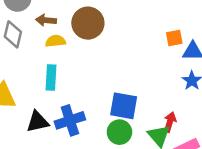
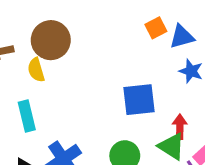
yellow semicircle: (56, 41) -> (36, 70), moved, turned -84
blue square: (124, 106) -> (139, 100), moved

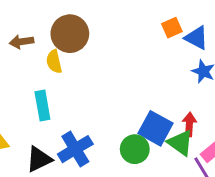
blue triangle: (182, 37) -> (196, 38), turned 40
blue square: (139, 100) -> (156, 128), moved, turned 32

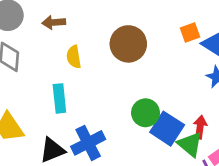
brown circle: (70, 34) -> (128, 44), moved
brown arrow: (21, 42) -> (54, 22), moved
green circle: (135, 149) -> (146, 113), moved

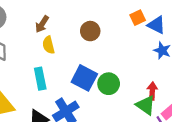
brown arrow: (54, 22) -> (42, 24), moved, turned -48
brown circle: (128, 44) -> (90, 31), size x0.7
blue square: (167, 129) -> (84, 78), moved

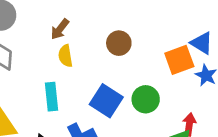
orange square: (138, 18) -> (179, 60), moved, size x1.5
green circle: (109, 84) -> (146, 99), moved

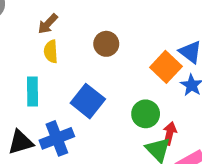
orange square: (179, 60) -> (166, 67), turned -32
green circle: (146, 99) -> (146, 114), moved

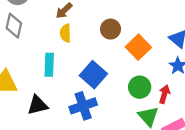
orange square: (166, 67) -> (138, 47), moved
red arrow: (170, 133) -> (164, 94), moved
blue cross: (57, 138) -> (83, 106), moved

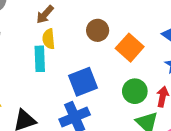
cyan rectangle: (49, 65) -> (40, 59), moved
blue square: (93, 75) -> (83, 82), turned 32

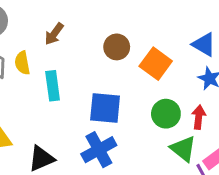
yellow semicircle: (49, 39) -> (22, 63), moved
blue square: (83, 82) -> (105, 108), turned 32

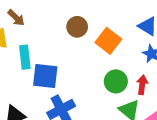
brown arrow: (54, 34) -> (16, 18), moved, turned -84
blue square: (105, 108) -> (45, 76), moved

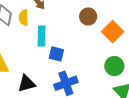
blue square: (45, 76) -> (56, 54), size x0.7

